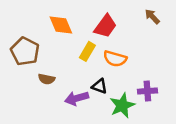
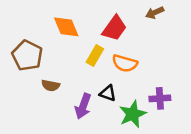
brown arrow: (152, 17) -> (155, 13), moved, turned -70
purple arrow: (77, 98) -> (83, 106), turned -55

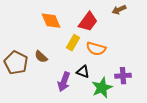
brown pentagon: (27, 56) -> (16, 63), moved
brown semicircle: (51, 85) -> (41, 57), moved, turned 32

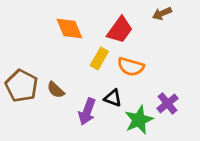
brown semicircle: (41, 57) -> (56, 90), moved
purple cross: (123, 76) -> (167, 103), turned -35

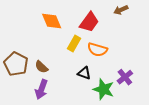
purple arrow: (87, 112) -> (41, 89), moved
green star: (139, 120) -> (104, 89), turned -30

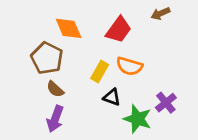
yellow rectangle: (74, 44) -> (100, 72), moved
brown pentagon: (16, 64) -> (47, 58), moved

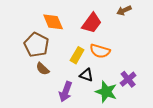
purple arrow: (55, 119) -> (66, 92), moved

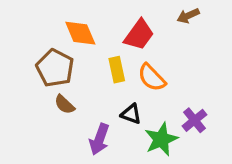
orange semicircle: (100, 51) -> (152, 78), turned 30
yellow rectangle: (77, 55) -> (117, 70), moved, turned -42
green star: (106, 92) -> (161, 139), turned 30

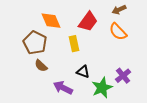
orange semicircle: (152, 78) -> (118, 32), moved
purple arrow: (99, 139) -> (63, 88), turned 96

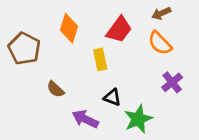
orange diamond: (51, 21) -> (69, 28), turned 40
brown pentagon: (35, 43) -> (24, 49), moved
purple cross: (123, 76) -> (172, 82), moved

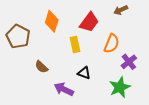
orange semicircle: (160, 43) -> (112, 44), moved, turned -114
green star: (138, 119) -> (120, 87), moved

